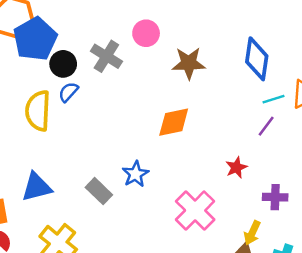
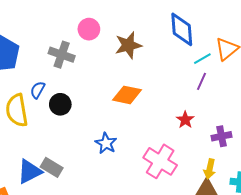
black circle: (63, 64) -> (60, 104), moved
orange diamond: (174, 122) -> (127, 95), turned 36
gray rectangle: (99, 191) -> (52, 167), moved

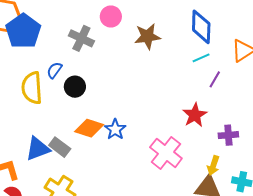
cyan line: (202, 59) -> (201, 58), moved
orange diamond: (127, 95) -> (89, 128), moved
red star: (185, 120) -> (195, 115), size x1.4

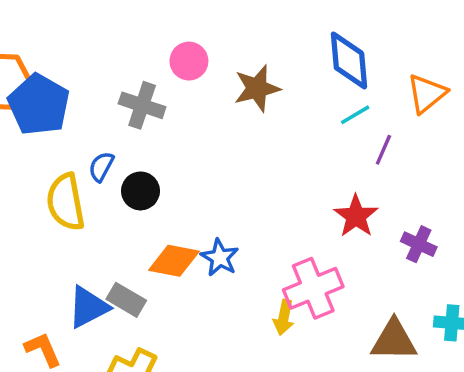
purple cross: (228, 135) -> (419, 244), turned 36
pink cross: (166, 153) -> (313, 288), turned 36
yellow arrow: (213, 166) -> (284, 317), moved

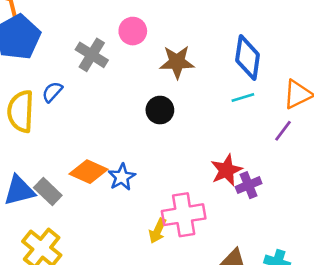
purple line: (383, 150) -> (283, 131), moved
black circle: (140, 191) -> (160, 110), moved
purple cross: (419, 244) -> (249, 185), moved, turned 30

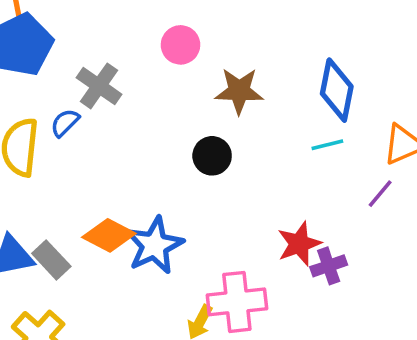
gray cross: (92, 55) -> (99, 86), moved
blue star: (122, 177) -> (154, 245), size x1.5

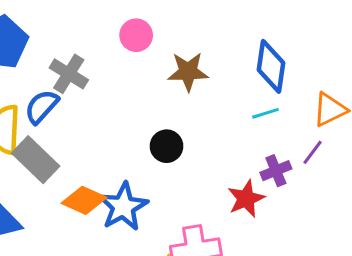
blue semicircle: (65, 123) -> (42, 107), size x1.4
black circle: (212, 156) -> (167, 146), moved
gray rectangle: (51, 260) -> (36, 160), moved, size x1.4
purple cross: (329, 266) -> (276, 171), moved

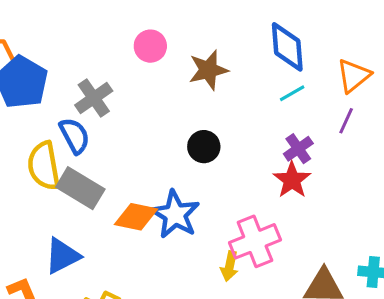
gray cross: (69, 74) -> (94, 98), turned 36
blue semicircle: (42, 107) -> (75, 136), turned 123
purple cross: (276, 171) -> (298, 149), moved

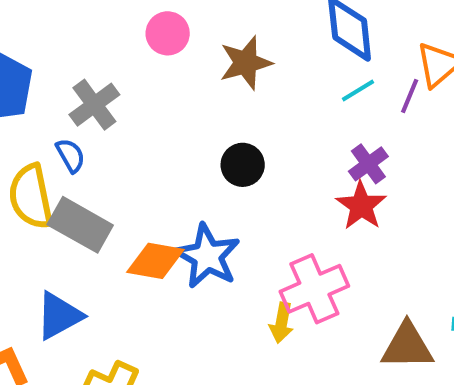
purple line: (346, 121) -> (410, 96), moved
blue semicircle: (75, 136) -> (70, 155), size x0.7

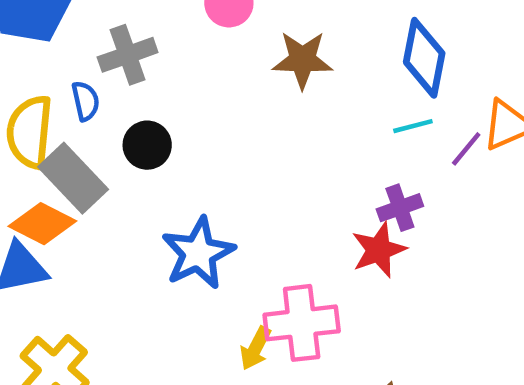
black circle: (243, 165) -> (147, 145), moved
orange diamond: (155, 261) -> (42, 224), moved

